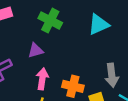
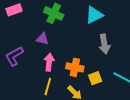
purple triangle: (35, 50) -> (42, 39), turned 32
gray arrow: (112, 75) -> (104, 44), moved

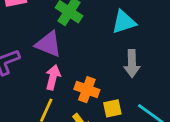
purple triangle: (42, 39) -> (49, 44), size x1.5

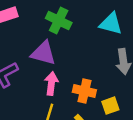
cyan triangle: (124, 22) -> (111, 24), turned 40

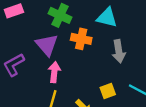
purple triangle: (43, 53) -> (47, 45), turned 35
orange cross: (84, 91) -> (81, 39), moved

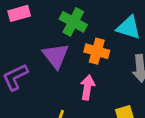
pink arrow: (54, 72) -> (87, 87), moved

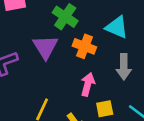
pink arrow: (87, 87) -> (88, 84), moved

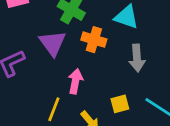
pink arrow: (88, 84) -> (75, 81), moved

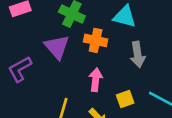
pink arrow: (75, 81) -> (96, 80), moved

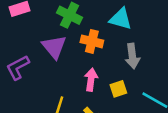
yellow square: (125, 99) -> (118, 89), moved

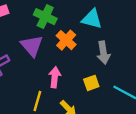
orange cross: (92, 41) -> (66, 40), turned 30
pink arrow: (91, 80) -> (55, 77), moved

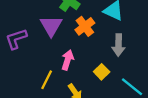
yellow square: (91, 83) -> (102, 72), turned -35

